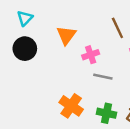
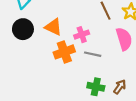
orange triangle: (66, 35) -> (53, 27), moved, turned -42
orange cross: (71, 106) -> (64, 52), moved, turned 36

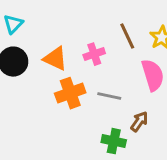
pink cross: (82, 35) -> (94, 54), moved
brown arrow: (120, 87) -> (139, 122), moved

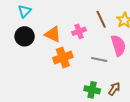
gray line: (109, 96) -> (99, 60), moved
brown arrow: (139, 122) -> (114, 89), moved

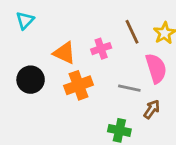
black circle: (25, 36) -> (31, 80), moved
brown arrow: (114, 89) -> (152, 109), moved

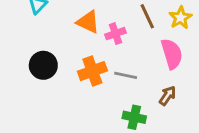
orange triangle: (64, 53) -> (88, 22), moved
gray line: (129, 88) -> (126, 75), moved

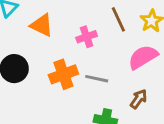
orange triangle: (88, 22) -> (42, 25), moved
pink semicircle: (172, 54) -> (143, 57), turned -104

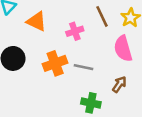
pink semicircle: (143, 57) -> (123, 49), turned -75

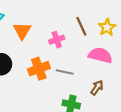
orange triangle: (37, 21) -> (22, 31), turned 36
pink semicircle: (123, 49) -> (100, 55), turned 120

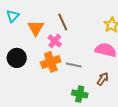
brown line: (81, 26) -> (63, 22), moved
pink cross: (57, 40) -> (55, 41), moved, turned -32

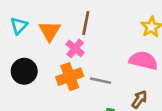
cyan triangle: (13, 16) -> (19, 26), moved
brown line: (63, 22) -> (86, 23), turned 36

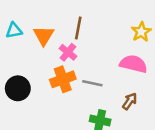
cyan triangle: (19, 26) -> (14, 30), turned 36
black circle: (24, 71) -> (18, 88), moved

